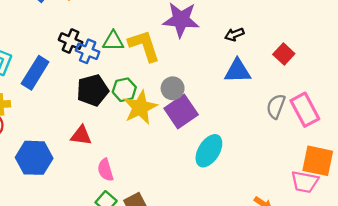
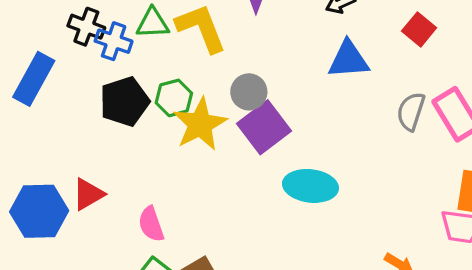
red triangle: (81, 136) -> (88, 194), moved, turned -35
cyan ellipse: (209, 151) -> (310, 186), turned 68

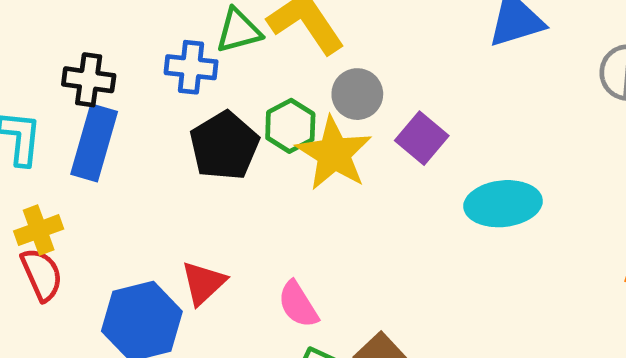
black cross: (86, 27) -> (89, 80), moved
gray circle: (249, 92) -> (357, 94), moved
purple square: (264, 127) -> (422, 138), size x0.7

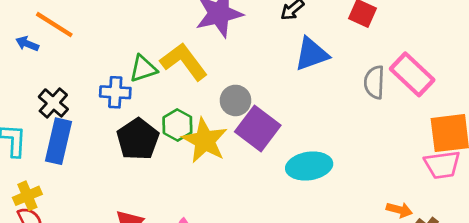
black cross: (89, 80) -> (53, 103), turned 36
gray circle: (357, 94) -> (235, 100), moved
purple square: (422, 138) -> (258, 129), size x1.4

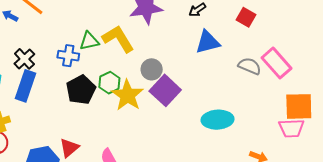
gray semicircle: (374, 82) -> (250, 66), turned 105
cyan ellipse: (309, 166) -> (218, 120), moved

